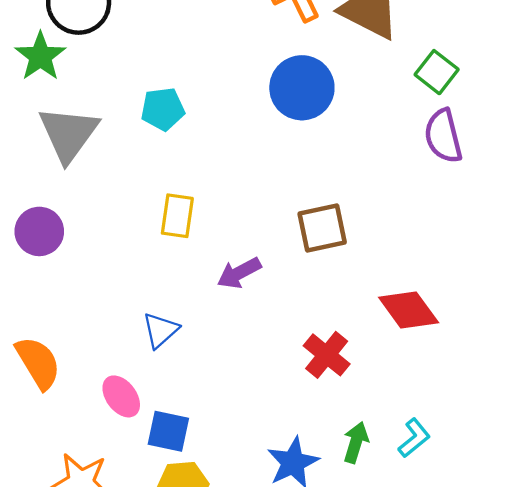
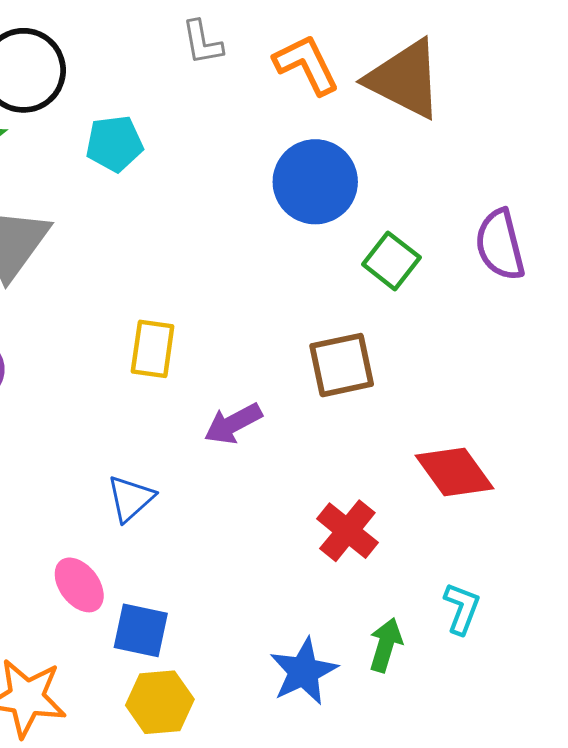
green square: (437, 72) -> (391, 261), moved
cyan pentagon: (163, 109) -> (114, 144), moved
cyan L-shape: (414, 438) -> (462, 608), moved, turned -30

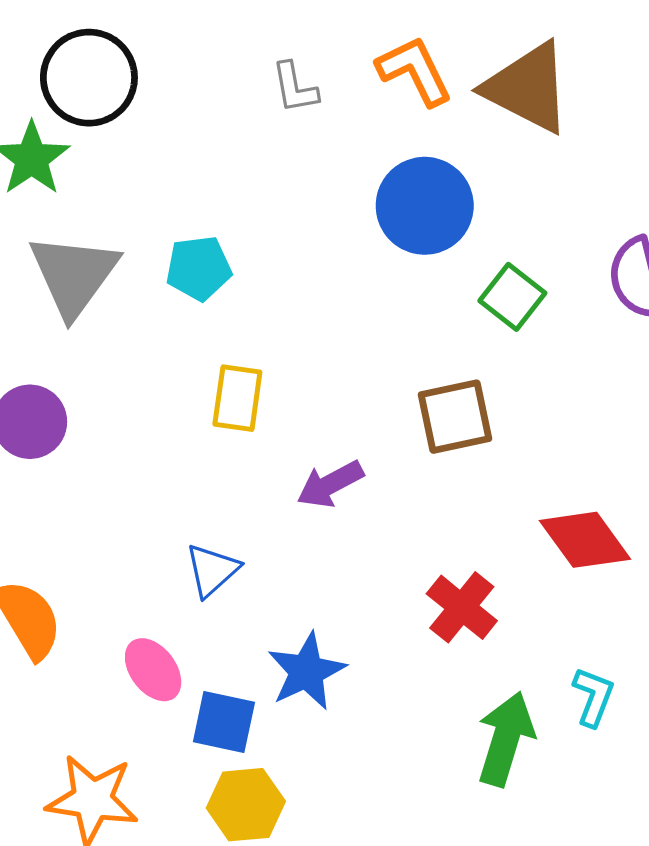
gray L-shape: (202, 43) -> (295, 88), moved
cyan pentagon: (114, 144) -> (199, 268), moved
green arrow: (386, 645) -> (506, 739), size x1.5
blue star: (304, 671) -> (307, 671), moved

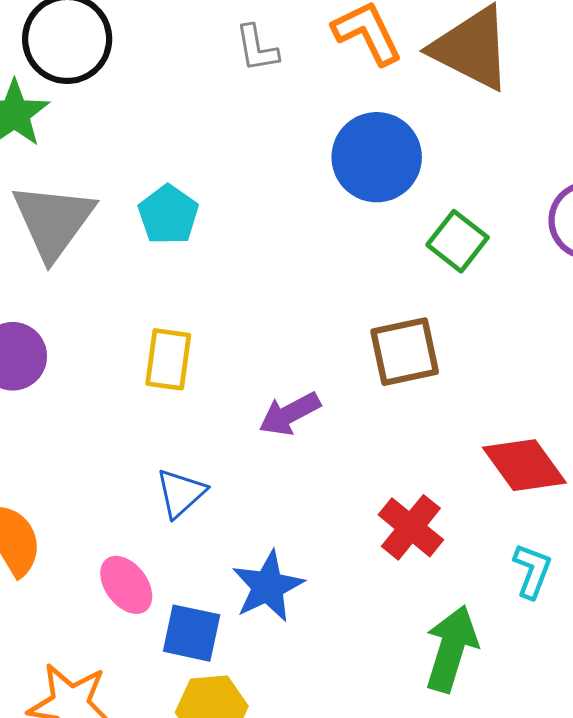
cyan pentagon: (199, 268) -> (168, 215), turned -30
yellow rectangle: (237, 398) -> (168, 359), moved
cyan L-shape: (593, 697) -> (532, 571), moved

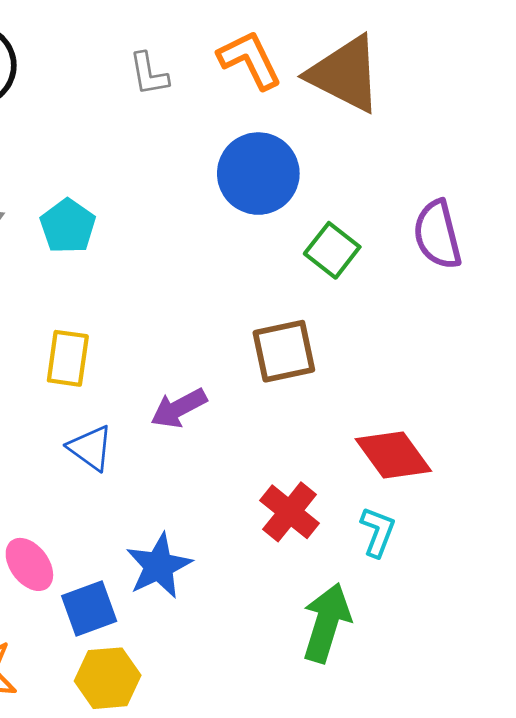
blue triangle: (181, 493) -> (91, 448), moved, turned -42
cyan L-shape: (532, 571) -> (378, 532), moved
blue square: (192, 633) -> (89, 609), turned -32

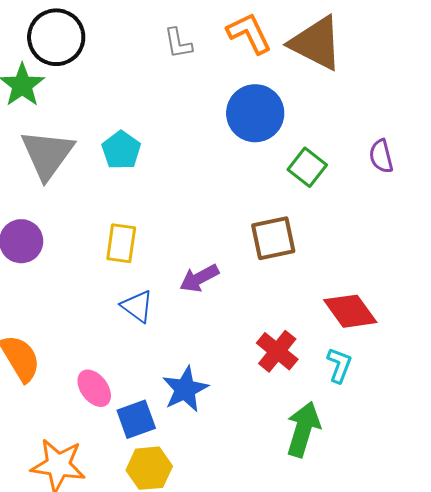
purple semicircle: (437, 235) -> (381, 156), size x0.7

